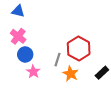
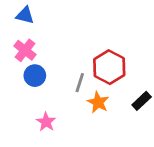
pink star: (33, 72) -> (46, 122), moved

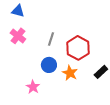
blue circle: (35, 76) -> (49, 65), moved
gray line: (80, 83) -> (51, 39), moved

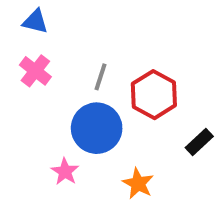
blue circle: (49, 65) -> (97, 128), size x1.6
orange star: (70, 73) -> (138, 183), moved

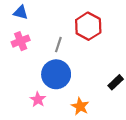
pink cross: (35, 71) -> (21, 41), turned 30
red hexagon: (154, 95) -> (88, 26), moved

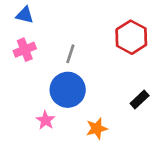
red hexagon: (88, 26) -> (131, 37), moved
orange star: (80, 106) -> (97, 129), turned 30

